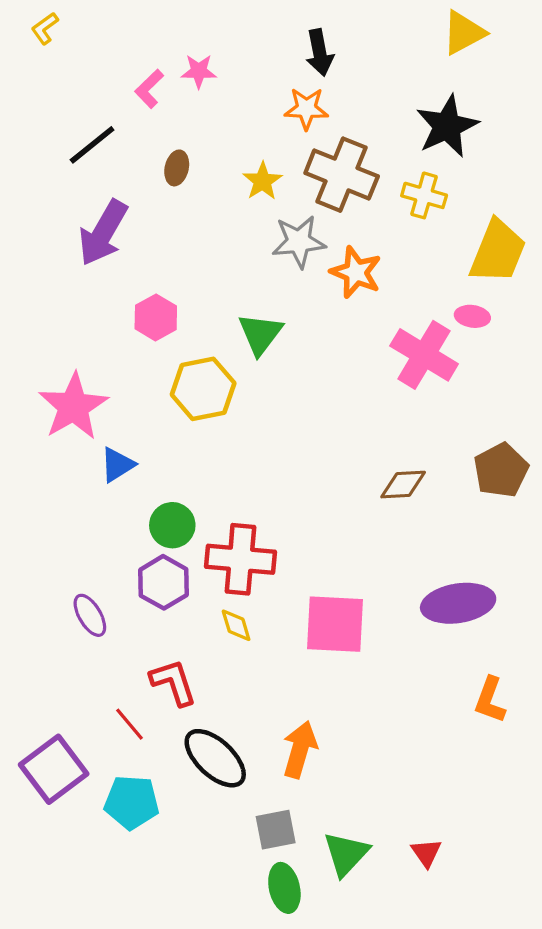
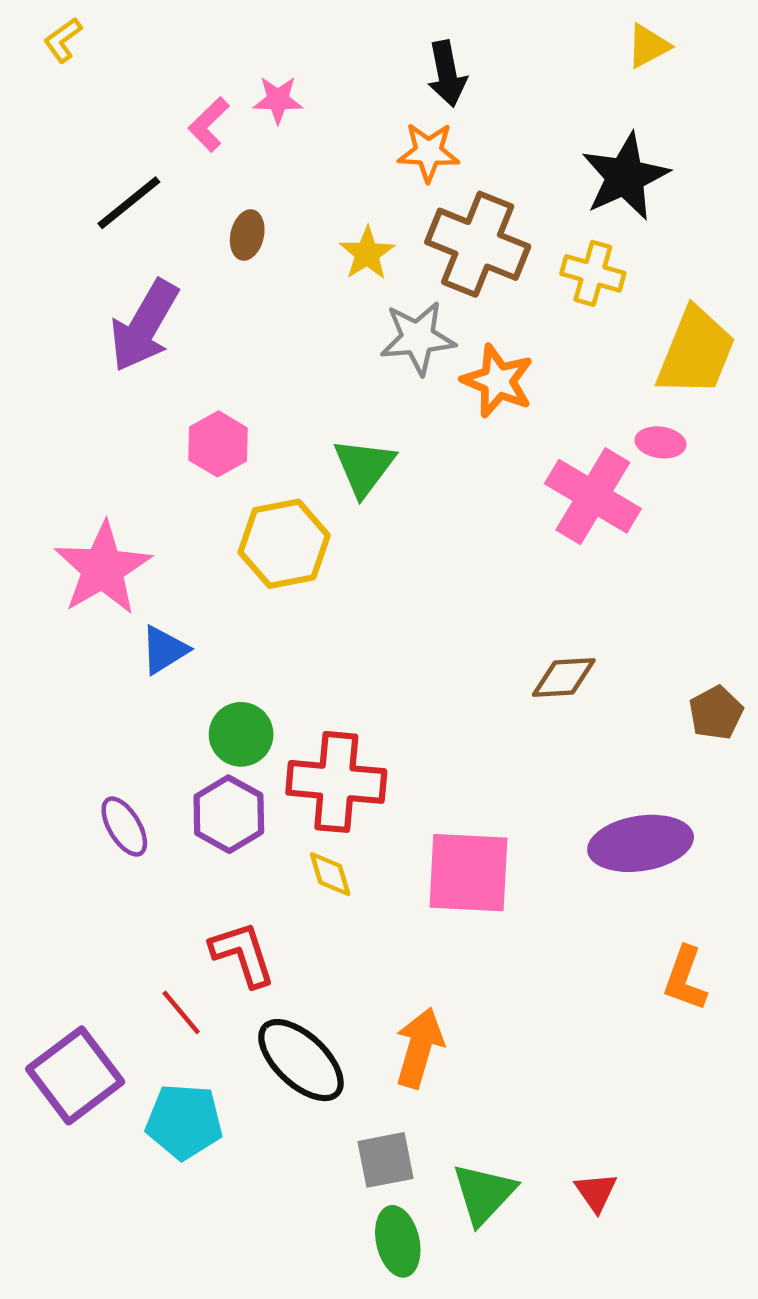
yellow triangle: (464, 33) -> (648, 46), size x0.7
brown pentagon: (501, 470) -> (716, 713), moved, size x0.7
purple ellipse: (90, 615) -> (124, 827), moved

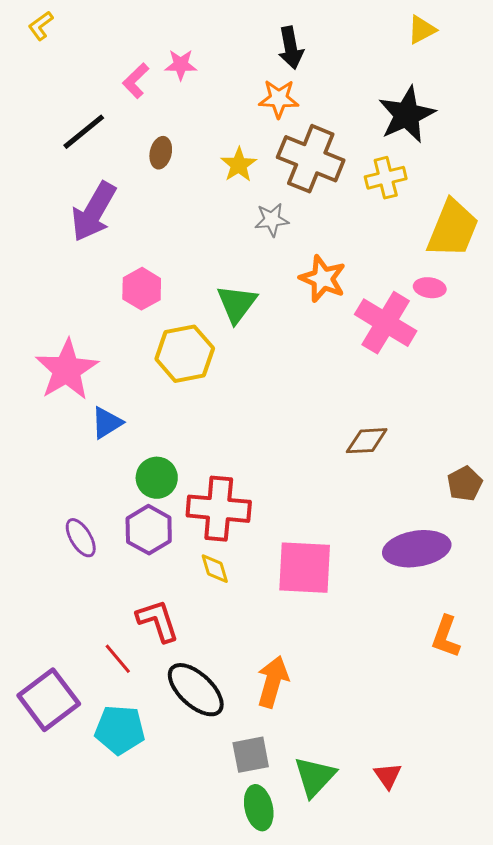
yellow cross: (593, 273) -> (386, 178), turned -30
gray star: (418, 338) -> (272, 220), size x0.7
orange star: (498, 381) -> (323, 279), moved
brown pentagon: (716, 713) -> (465, 484), moved

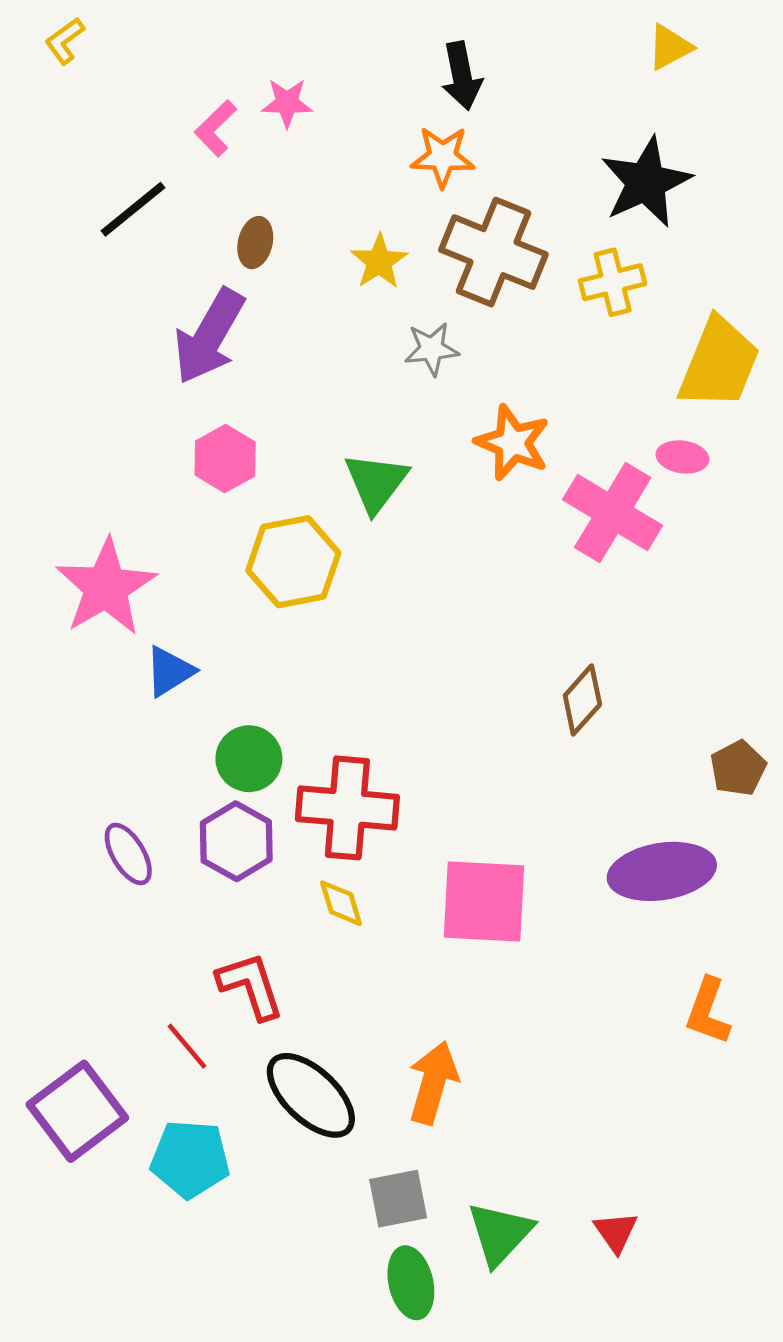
purple arrow: (94, 212) -> (209, 336), moved
brown diamond: (367, 441) -> (582, 700), turned -45

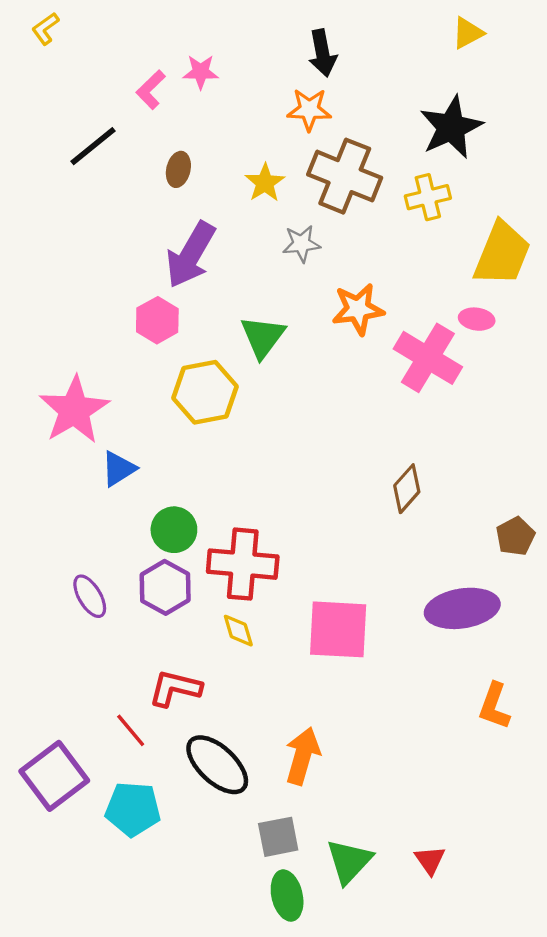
purple arrow: (209, 336) -> (191, 255), moved
orange star: (513, 443) -> (358, 309), turned -30
red L-shape: (251, 986) -> (175, 688), turned -58

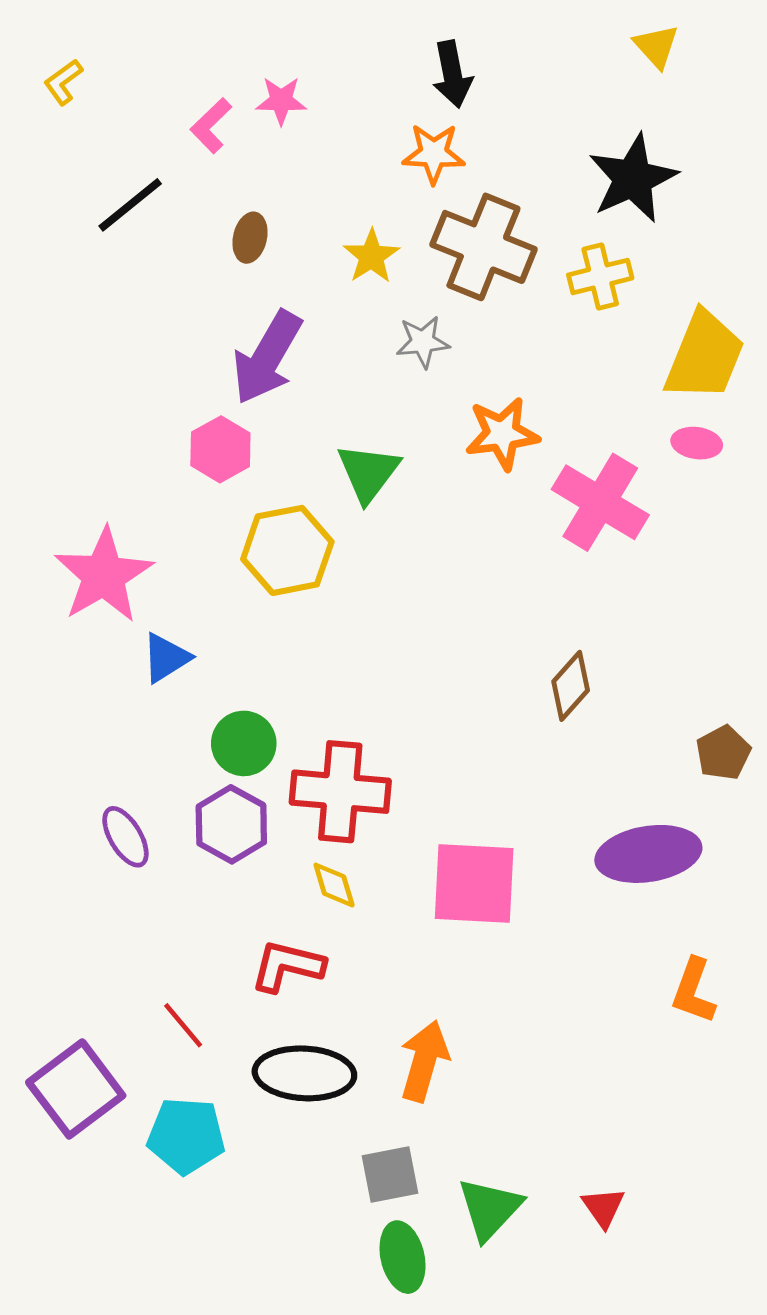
yellow L-shape: (45, 29) -> (63, 82), moved
yellow triangle: (468, 33) -> (656, 46), turned -44
pink ellipse: (477, 319) -> (697, 443), moved
red L-shape: (175, 688) -> (287, 966), moved
black ellipse: (217, 765) -> (304, 1073), turned -40

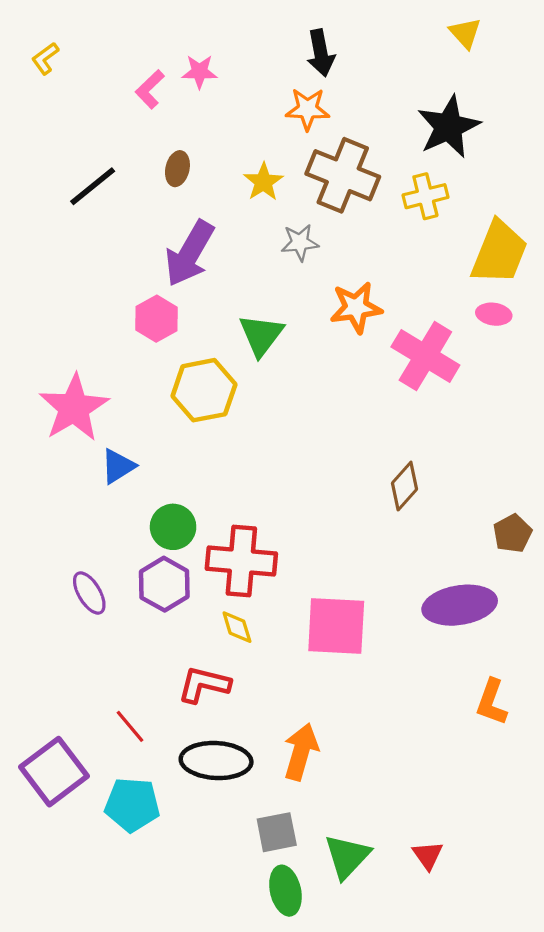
black line: (130, 205) -> (93, 186), moved

